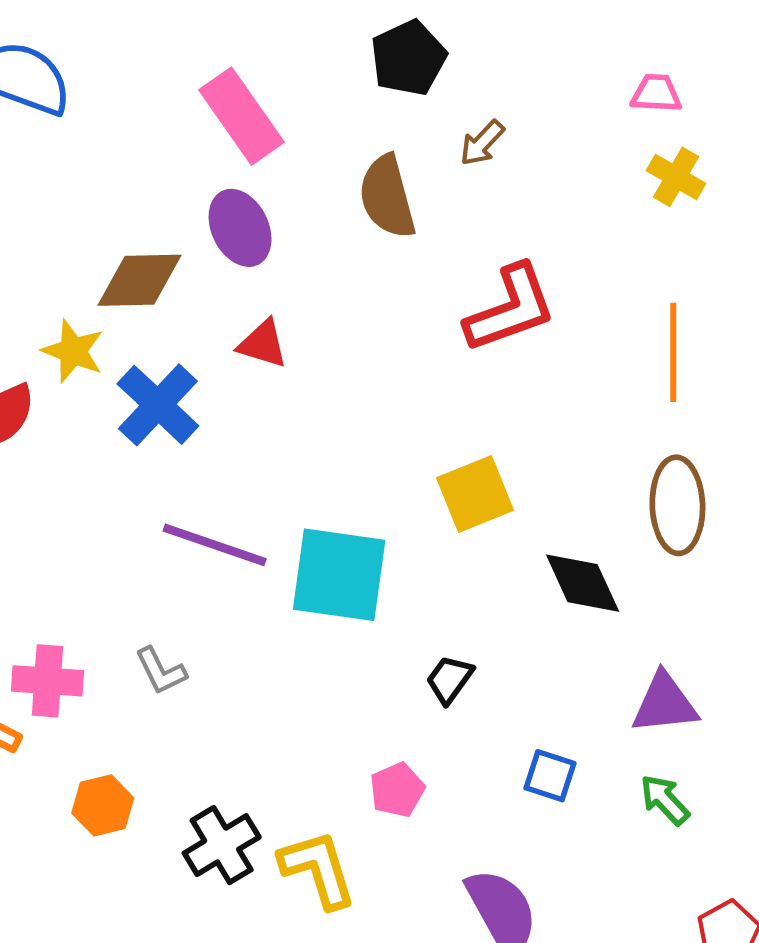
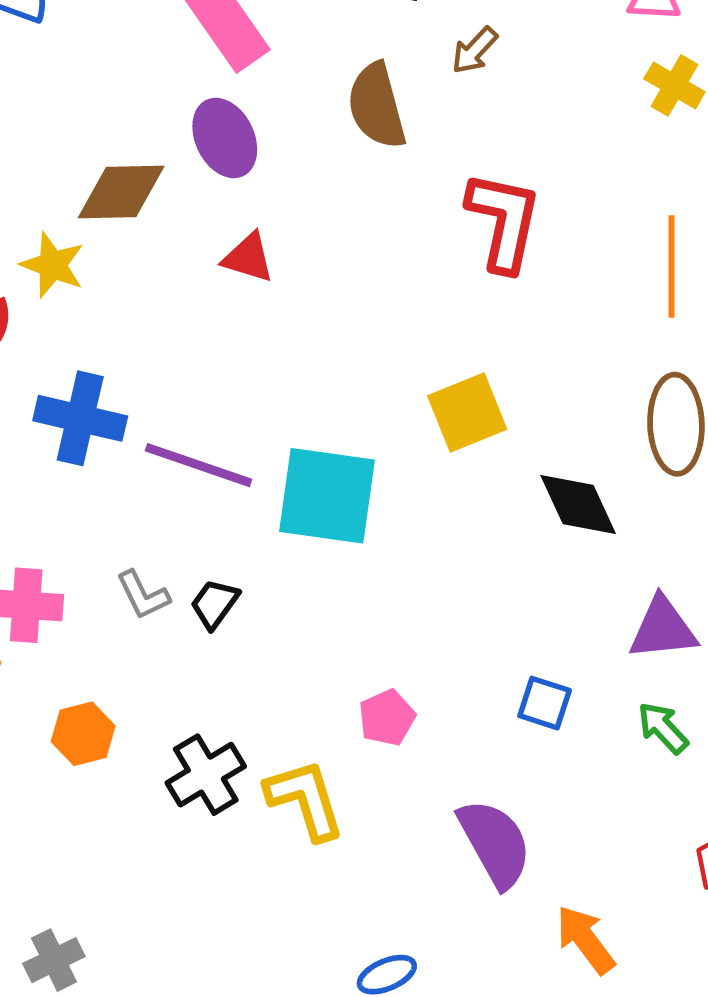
red L-shape: (510, 309) -> (504, 221), turned -58
blue cross: (158, 405) -> (80, 418), moved, turned -30
black trapezoid: (450, 679) -> (215, 604), moved

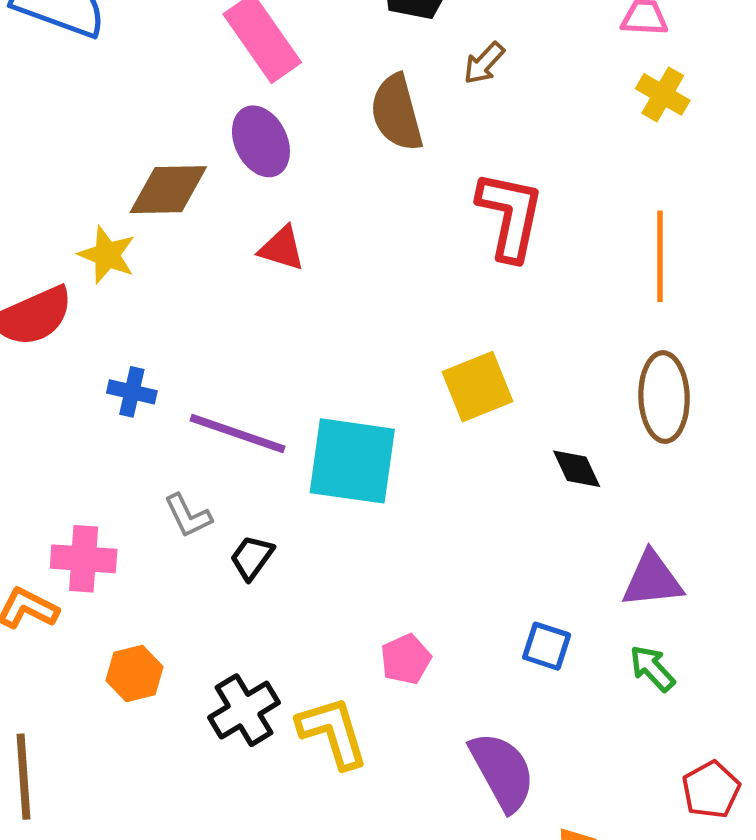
blue cross: (80, 418) -> (132, 392), size x0.6
black diamond: (578, 504) -> (577, 469), size x0.7
gray L-shape: (143, 595) -> (188, 516), moved

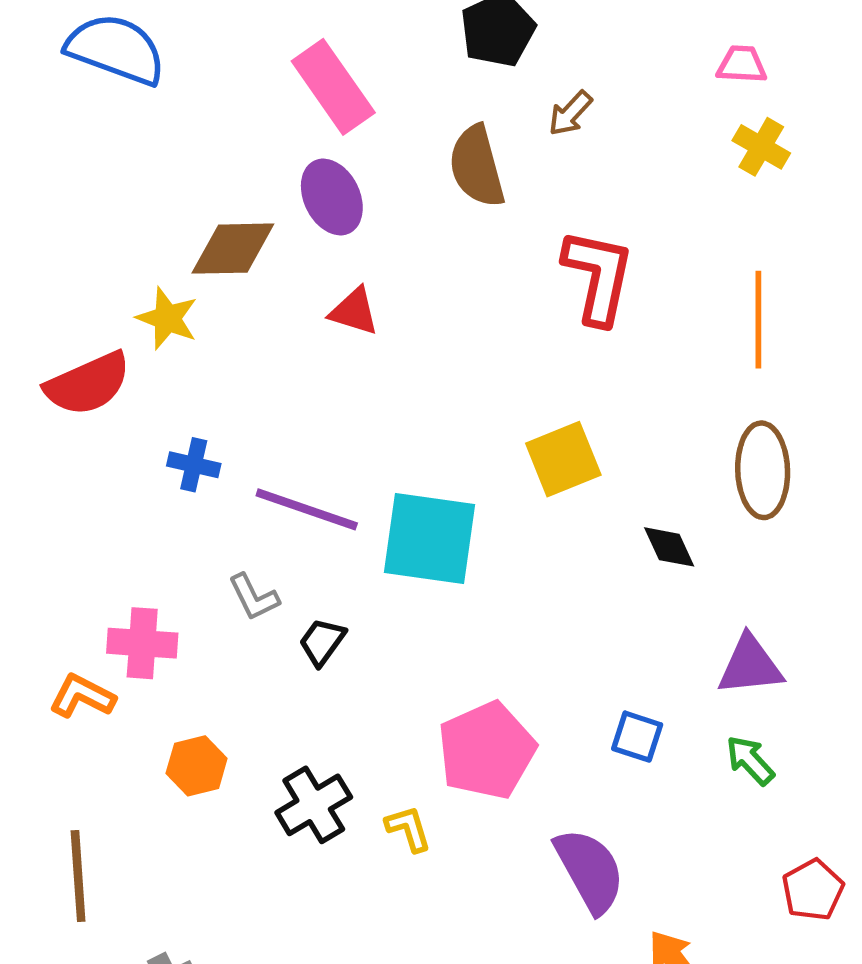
pink pentagon: (406, 659) -> (487, 751), size x1.8
yellow L-shape: (333, 732) -> (408, 829), size x0.6

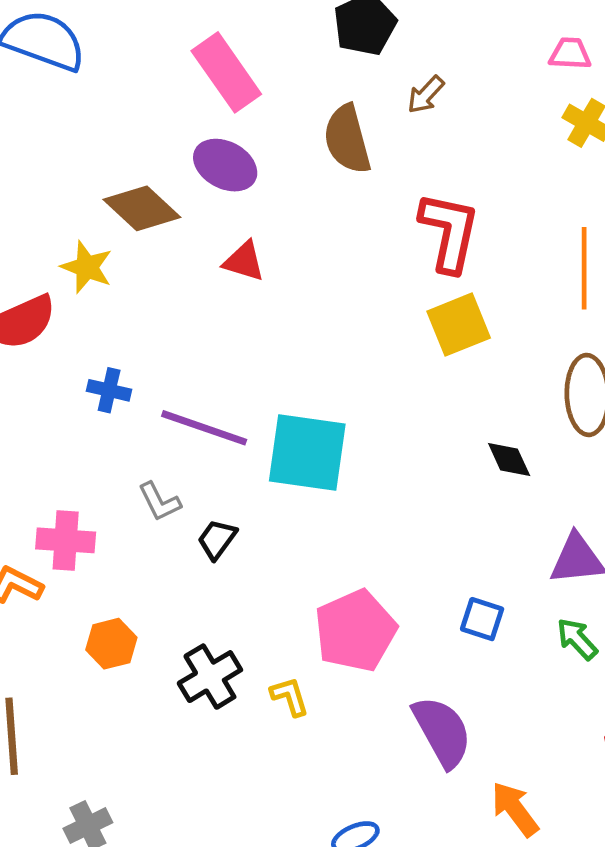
purple ellipse: (332, 197) -> (225, 165), turned -36
brown diamond: (233, 249) -> (142, 208), turned 44
yellow square: (563, 459) -> (459, 325), moved

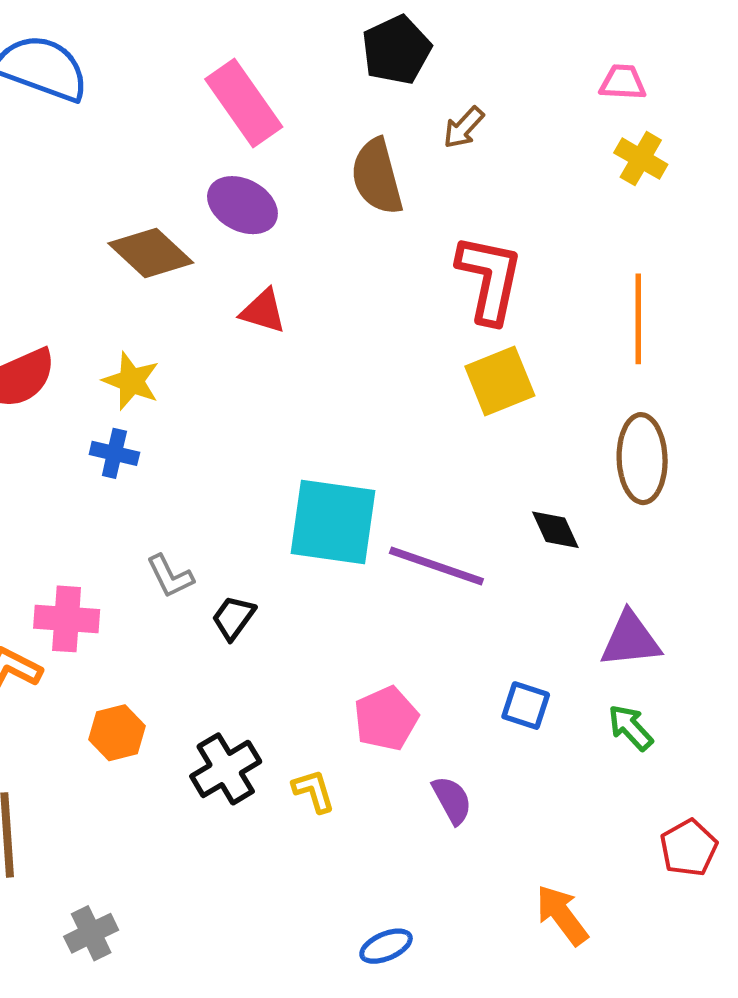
yellow star: (87, 267) -> (131, 381), moved
purple line: (204, 428) -> (436, 566), moved
pink pentagon: (355, 631) -> (386, 719), size x0.7
purple semicircle: (442, 732) -> (452, 800), moved, size x0.6

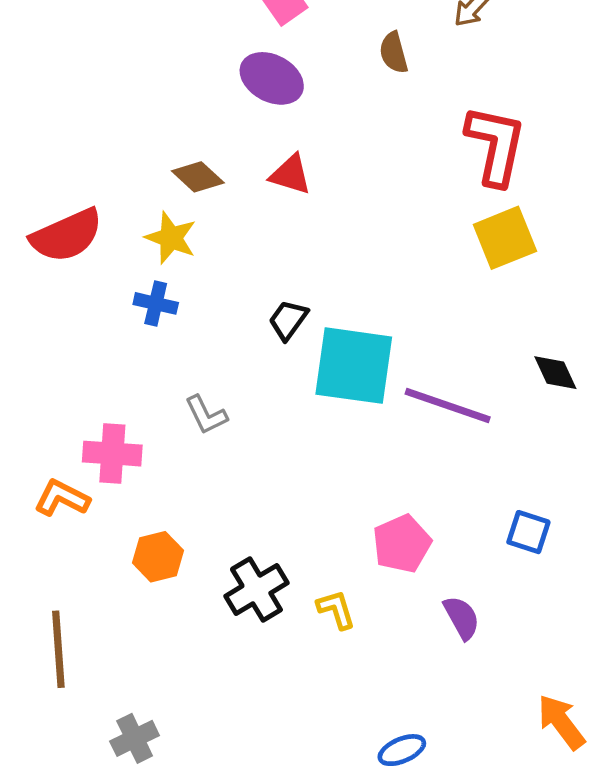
brown semicircle: (377, 177) -> (394, 53), size x0.6
brown diamond: (151, 253) -> (198, 177), moved, size x0.7
black trapezoid: (233, 618) -> (288, 320), moved

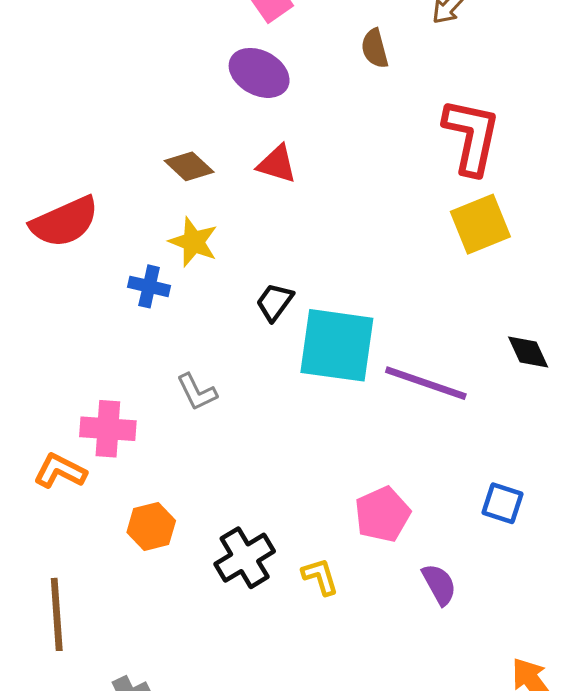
yellow star: (171, 238) -> (193, 242), moved

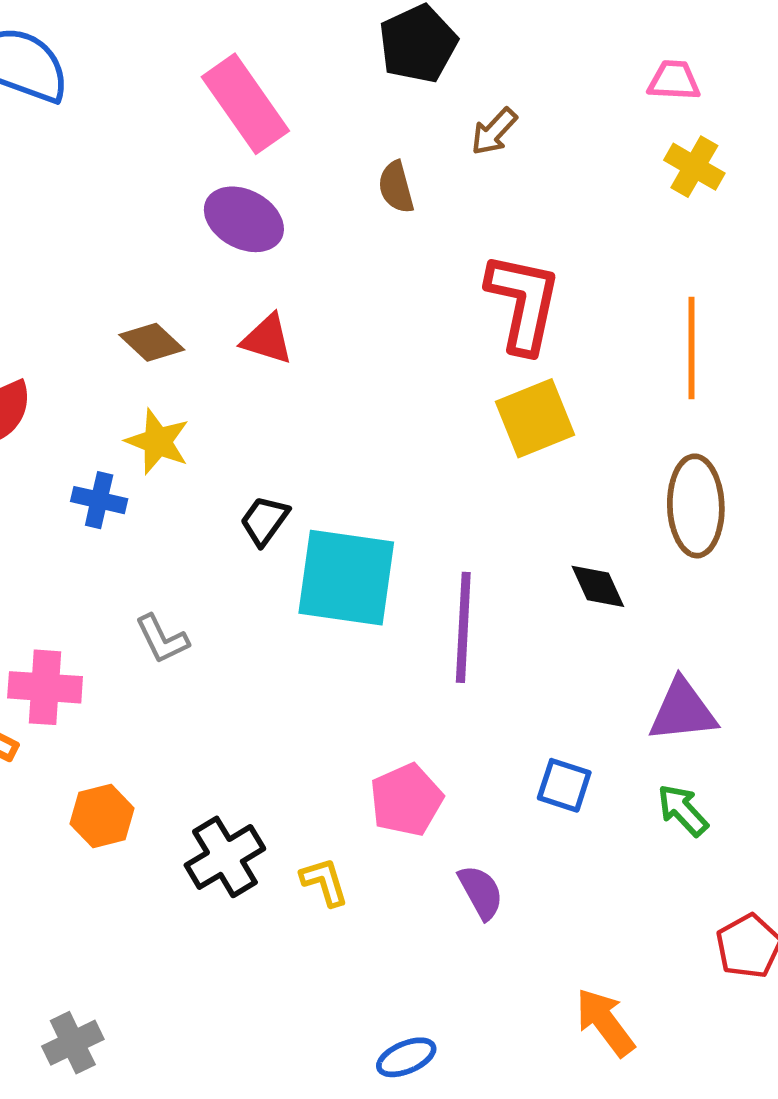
purple line: (426, 383) -> (463, 627), turned 74

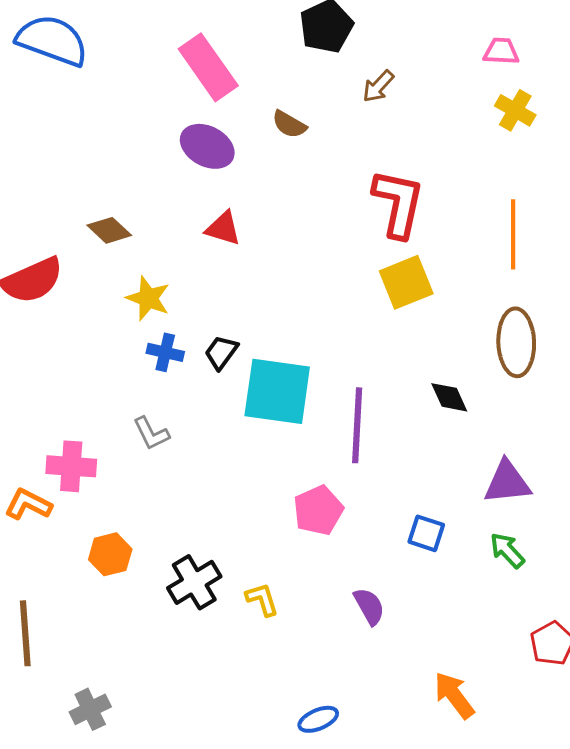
brown semicircle: (396, 187) -> (289, 124), moved, turned -45
brown diamond: (152, 342) -> (109, 230), moved
blue cross: (99, 500) -> (165, 352), moved
pink pentagon: (406, 800) -> (318, 510), moved

